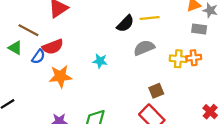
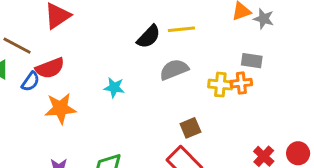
gray rectangle: (199, 29) -> (252, 61), moved

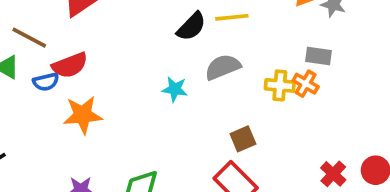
blue semicircle: (30, 82) -> (46, 82), turned 42
orange cross: (241, 83) -> (306, 84), turned 36
cyan star: (114, 88) -> (175, 89), moved

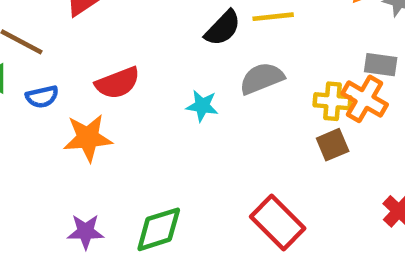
red semicircle: (70, 65) -> (118, 83), moved
orange cross: (306, 84) -> (365, 99), size x1.4
brown square: (243, 139) -> (333, 145), moved

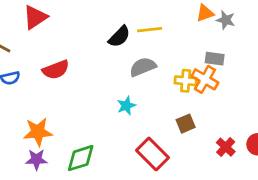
cyan star: (202, 106) -> (126, 106), moved, turned -30
orange star: (88, 138) -> (38, 132), moved
brown square: (333, 145) -> (186, 124), moved

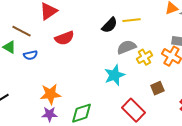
red semicircle: (56, 70) -> (64, 38), moved
yellow cross: (186, 81) -> (144, 57), moved, turned -35
cyan star: (126, 106) -> (114, 75), size x1.5

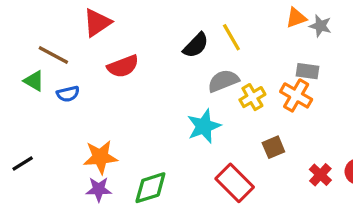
yellow line: (131, 20) -> (231, 37), turned 66

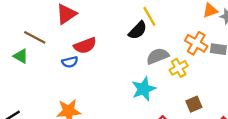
yellow line: (231, 37) -> (149, 16), moved
blue semicircle: (68, 94) -> (70, 62), moved
orange cross: (296, 95) -> (196, 43), moved

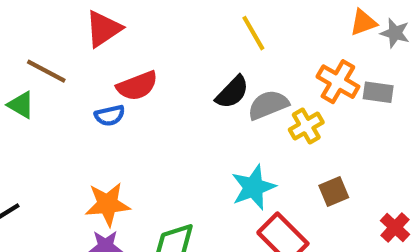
black semicircle: (138, 30) -> (232, 92), moved
cyan star: (144, 89) -> (253, 187), moved

